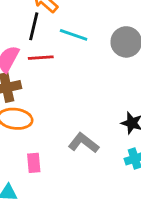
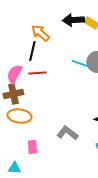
cyan line: (74, 35) -> (81, 64), moved

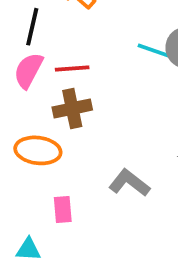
black line: (32, 51) -> (32, 27), moved
brown cross: (13, 94) -> (72, 109), moved

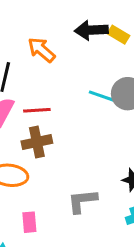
gray L-shape: (129, 183) -> (82, 201), turned -44

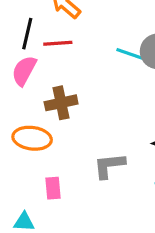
red line: (37, 110) -> (58, 43), moved

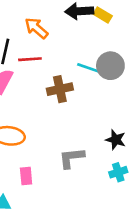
brown cross: (61, 103) -> (60, 89), moved

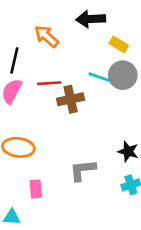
yellow rectangle: (103, 15) -> (119, 44), moved
red line: (30, 59) -> (49, 83), moved

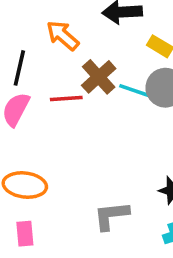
brown cross: (71, 99) -> (99, 77), moved, turned -30
pink rectangle: (36, 189) -> (25, 234), moved

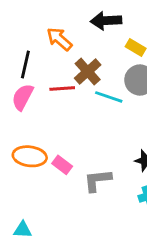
cyan line: (137, 91) -> (109, 97), moved
pink rectangle: (25, 234) -> (62, 165), moved, turned -48

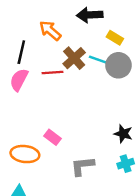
cyan line: (109, 97) -> (100, 61), moved
orange ellipse: (30, 156) -> (25, 154), moved
gray L-shape: (98, 180) -> (82, 166), moved

